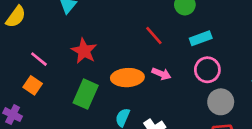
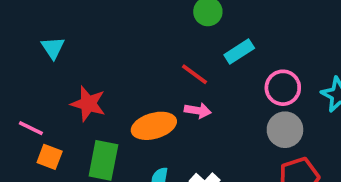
red line: (154, 36) -> (194, 74), moved
pink circle: (207, 70) -> (283, 88), moved
orange square: (33, 85) -> (50, 157), moved

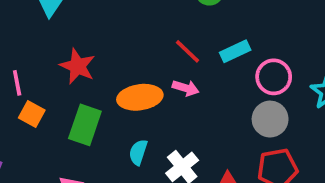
cyan rectangle: (239, 51) -> (235, 51), moved
pink line: (31, 128) -> (17, 83), turned 45

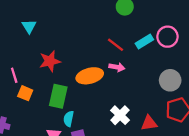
red star: (78, 66) -> (50, 61), turned -30
pink circle: (274, 77) -> (167, 37), moved
cyan semicircle: (138, 152) -> (69, 119), moved

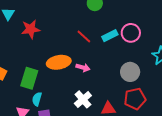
red star: (50, 61) -> (31, 29), moved
pink arrow: (117, 67) -> (83, 67), moved

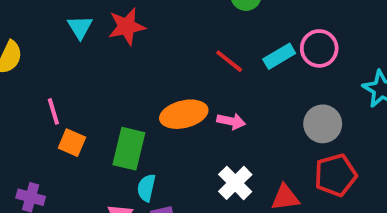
red star: (31, 29) -> (127, 27), moved

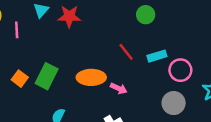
pink circle: (319, 48) -> (180, 70), moved
pink line: (53, 111) -> (17, 30), moved
green rectangle: (129, 149) -> (47, 76), moved

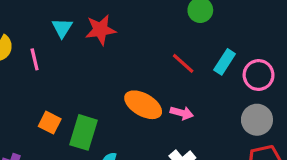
cyan rectangle: (157, 56) -> (225, 62), turned -30
green rectangle: (47, 76) -> (84, 132), moved
orange ellipse: (91, 77) -> (143, 105), turned 40

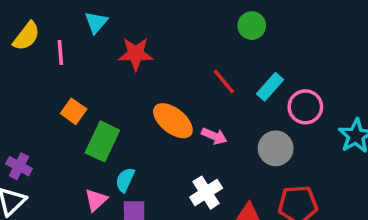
red star: (100, 30) -> (136, 54), moved
gray circle: (257, 120) -> (276, 148), moved
orange square: (50, 123) -> (74, 111), moved

